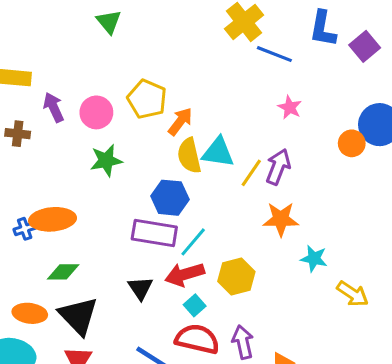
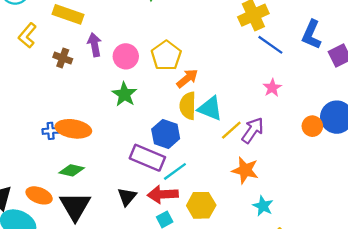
green star: (106, 160) -> (124, 94), turned 30

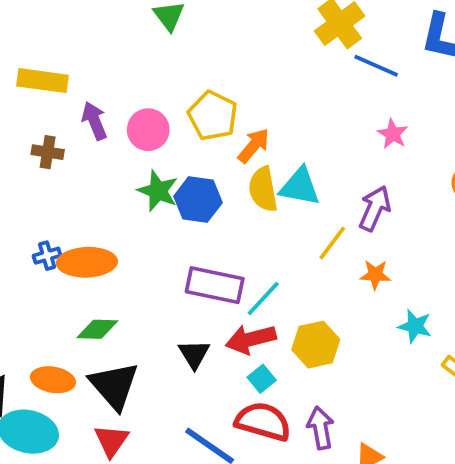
yellow line: (231, 130) -> (332, 243), moved
blue cross: (51, 131) -> (47, 256), moved
blue hexagon: (166, 134) -> (198, 199), moved
orange star: (245, 170) -> (375, 275), size x0.7

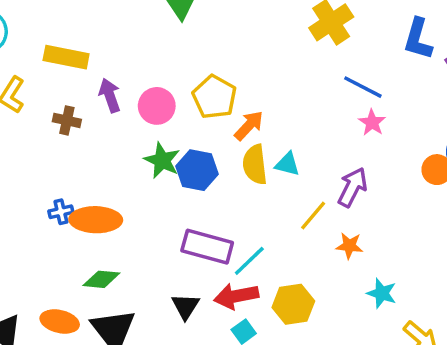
blue line: (376, 66) -> (363, 87), moved
cyan triangle: (300, 187) -> (287, 164), size x0.7

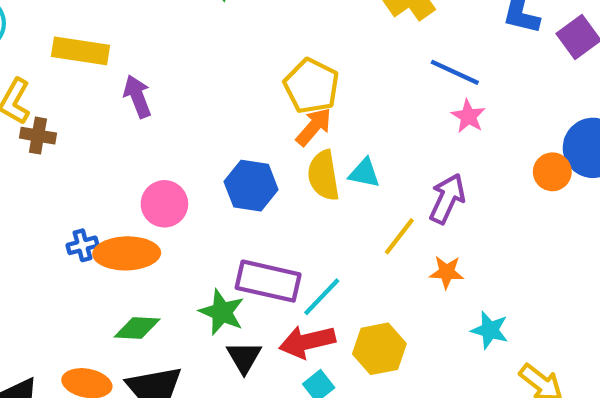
yellow pentagon: (214, 97) -> (311, 86), moved
pink circle: (157, 106) -> (164, 204), moved
brown cross: (67, 120) -> (38, 136), moved
green star: (162, 160) -> (222, 312), moved

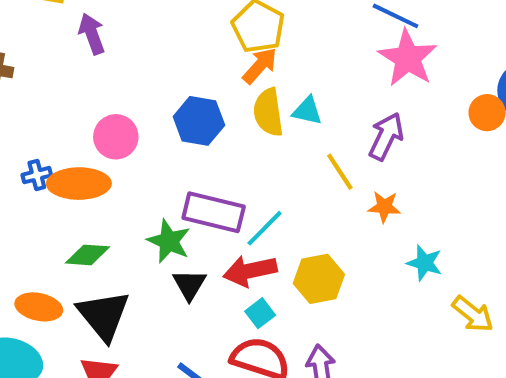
pink star: (468, 116) -> (408, 58), size x1.8
yellow line: (399, 236) -> (340, 172), turned -72

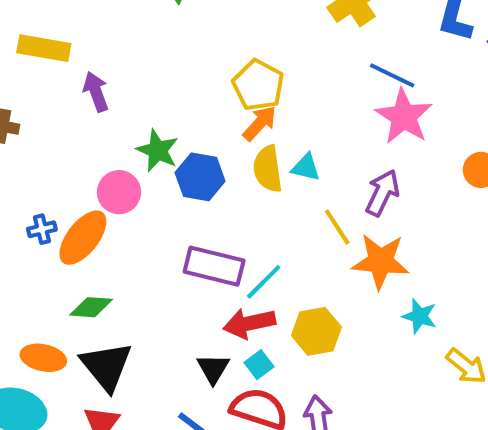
orange ellipse: (79, 184) -> (83, 238), turned -52
orange star: (384, 207) -> (381, 261), size x1.8
green star: (169, 241) -> (158, 151), moved
black triangle: (189, 285) -> (213, 369), moved

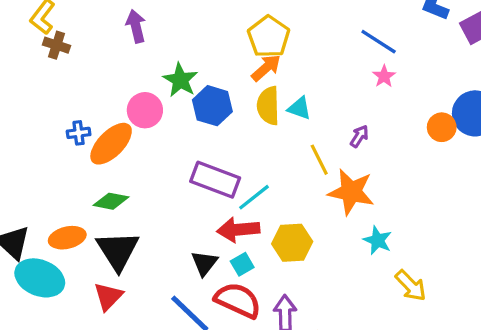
pink star: (404, 116) -> (384, 76), size x0.5
purple arrow: (382, 193) -> (359, 136), size x0.6
orange ellipse: (43, 358) -> (67, 238), turned -32

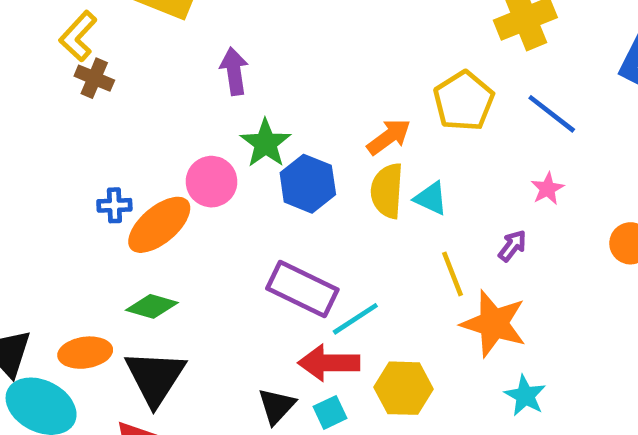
purple arrow: (136, 26) -> (234, 71), moved
yellow pentagon: (269, 37) -> (464, 101), moved
pink star: (384, 76) -> (547, 189), moved

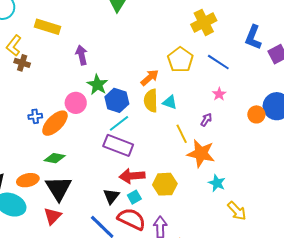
cyan line: (355, 319) -> (119, 123), moved

